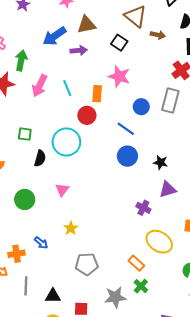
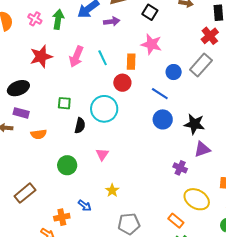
green arrow: (21, 60) -> (58, 19), moved
gray rectangle: (170, 101) -> (201, 65), turned 30
black star: (161, 162) -> (194, 124), size x1.5

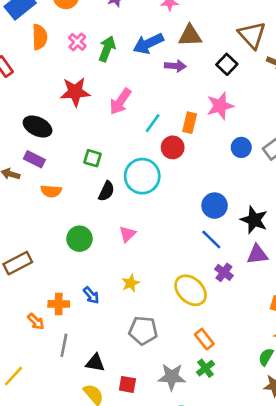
pink star: (151, 44) -> (220, 106), turned 30
cyan line: (103, 58) -> (153, 123), moved, turned 49
black ellipse: (18, 88) -> (38, 126), turned 35
blue line: (160, 94) -> (211, 240), moved
yellow ellipse: (197, 199) -> (191, 290), moved

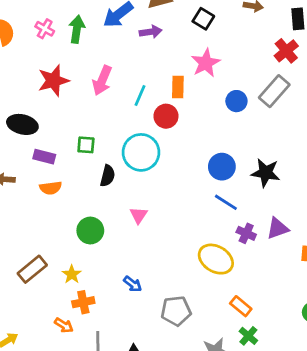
purple rectangle: (34, 159) -> (44, 157), moved
purple triangle: (257, 254) -> (278, 228), moved
yellow star: (131, 283) -> (72, 274), moved
blue arrow: (91, 295) -> (133, 284), moved

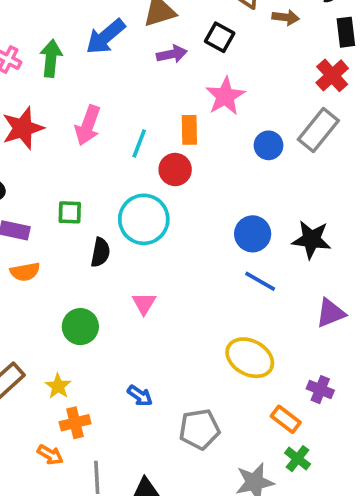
purple arrow: (151, 32) -> (172, 54), moved
purple cross: (246, 233) -> (320, 390), moved

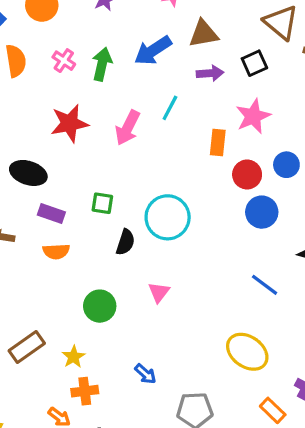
black square: (220, 37) -> (254, 63), turned 30
cyan line: (139, 143) -> (170, 108), moved
red circle: (175, 169) -> (247, 174), moved
blue circle: (253, 234) -> (262, 212), moved

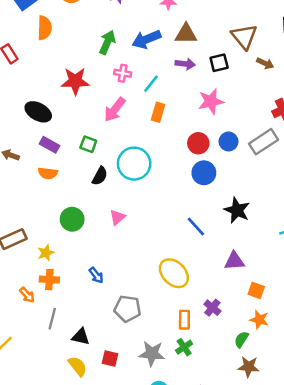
pink cross: (64, 61) -> (123, 73), moved, turned -35
pink arrow: (128, 128) -> (115, 110), moved
orange rectangle: (218, 142) -> (158, 112), moved
orange rectangle: (273, 410) -> (184, 320), turned 36

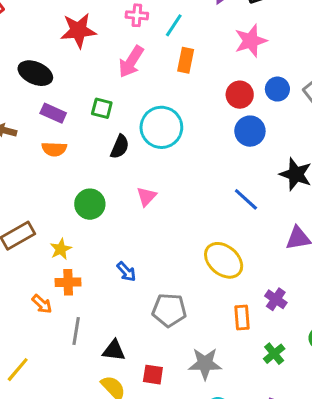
green cross: (184, 347) -> (274, 354), moved

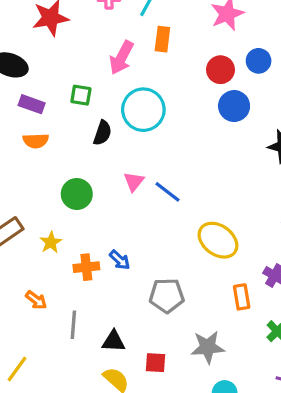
pink arrow: (131, 62) -> (121, 58), moved
blue line: (246, 199) -> (168, 192), moved
orange cross: (68, 282) -> (86, 267), moved

